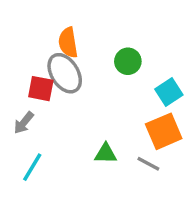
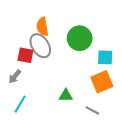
green circle: (128, 61) -> (80, 38), size x1.5
cyan square: (169, 92) -> (105, 57), turned 35
gray line: (148, 164) -> (92, 110), moved

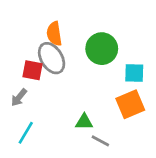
gray line: (92, 110) -> (100, 141), moved

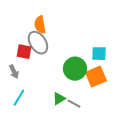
green circle: (102, 49) -> (75, 69), moved
gray arrow: (19, 97) -> (14, 72), turned -64
green triangle: (84, 122) -> (59, 99), moved, turned -32

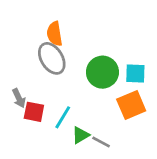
red square: (24, 52) -> (34, 112), moved
green circle: (75, 69) -> (102, 72), moved
cyan line: (19, 98) -> (63, 117), moved

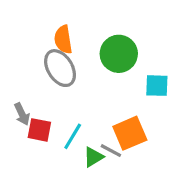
green circle: (102, 72) -> (119, 54), moved
orange square: (131, 105) -> (130, 133), moved
gray line: (101, 142) -> (111, 151), moved

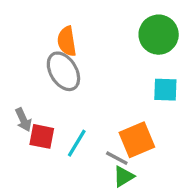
green circle: (119, 54) -> (159, 35), moved
green triangle: (93, 157) -> (124, 176), moved

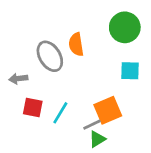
orange semicircle: (67, 41) -> (76, 44), moved
gray arrow: (23, 120) -> (18, 79), moved, turned 108
gray line: (117, 158) -> (92, 125), turned -54

